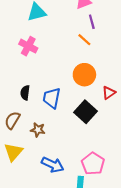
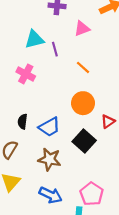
purple line: (92, 22) -> (55, 49), moved
blue trapezoid: (52, 98) -> (49, 127), turned -130
brown star: (38, 130) -> (49, 159), moved, size x1.5

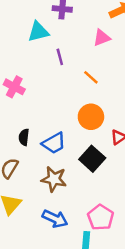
pink triangle: (82, 29) -> (102, 38), moved
cyan triangle: (34, 39) -> (38, 32), moved
pink cross: (26, 74) -> (14, 87), moved

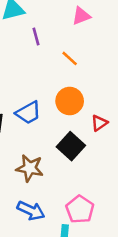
blue trapezoid: (54, 143) -> (28, 113), moved

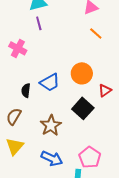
purple line: (36, 37) -> (39, 23), moved
orange line: (70, 58) -> (96, 33), moved
brown star: (30, 168) -> (51, 125), turned 30

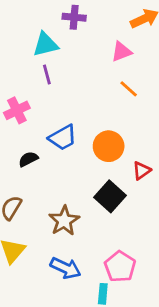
pink cross: (18, 48) -> (17, 110), turned 36
blue trapezoid: (50, 82) -> (63, 138), moved
black semicircle: (26, 90) -> (28, 159), moved, turned 56

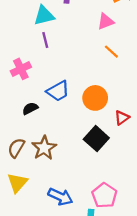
brown star: (64, 221) -> (44, 148), moved

